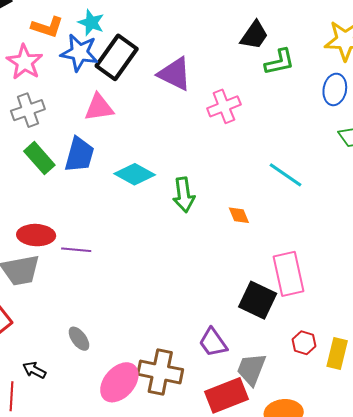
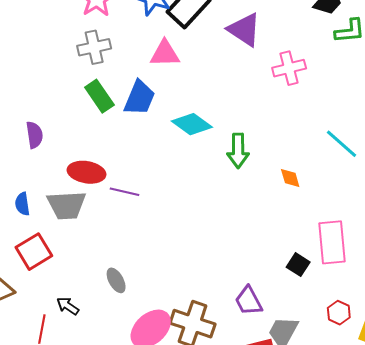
black square: (258, 300) -> (298, 265), size x0.6

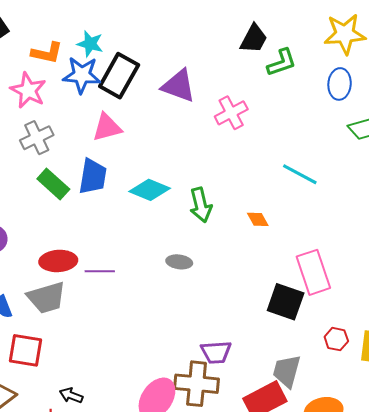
red square: (34, 252) -> (25, 350), turned -36
black square: (298, 265) -> (286, 302), size x1.6
gray ellipse: (116, 280) -> (179, 262), moved, turned -40
purple trapezoid: (249, 301) -> (216, 352), moved, turned -52

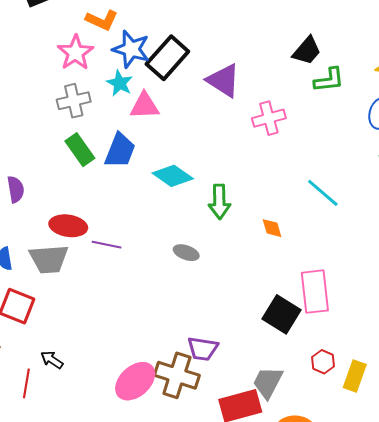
cyan star: (90, 44) -> (120, 83), moved

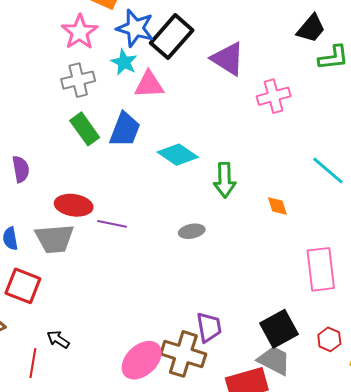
gray ellipse: (186, 253) -> (192, 231), turned -30
black square: (281, 314) -> (279, 329), moved, turned 30
purple trapezoid: (203, 349) -> (209, 327), turned -108
gray trapezoid: (268, 382) -> (274, 360), turned 90

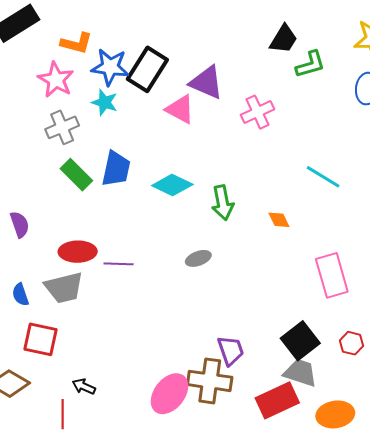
pink triangle: (149, 85) -> (180, 109), moved, turned 40

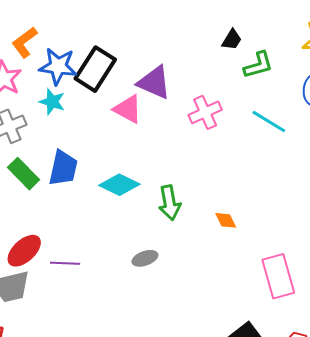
black trapezoid: (284, 39) -> (232, 40), size x0.7
orange L-shape: (76, 43) -> (24, 42), turned 128
cyan line: (323, 177) -> (269, 122), moved
red ellipse: (78, 252) -> (24, 251), turned -42

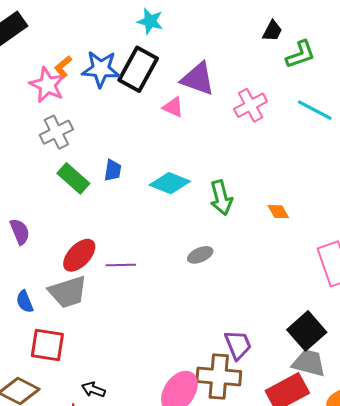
orange L-shape: (24, 42) -> (63, 67), moved, size x0.7
cyan star: (52, 102) -> (150, 21), moved
pink triangle: (128, 109) -> (173, 107), size x0.7
blue trapezoid: (63, 168) -> (113, 170), size x0.6

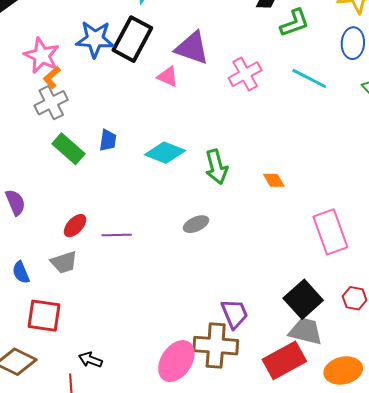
orange L-shape: (63, 67) -> (52, 77), moved
red ellipse: (79, 255) -> (75, 226), size x0.7
gray trapezoid: (68, 292) -> (64, 262), size x0.7

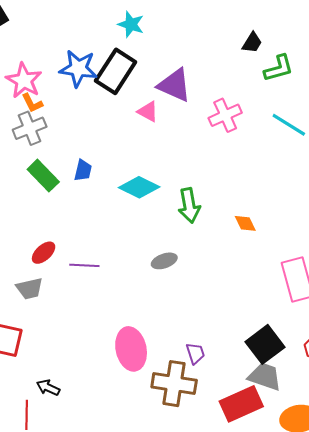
orange L-shape: (52, 77) -> (32, 103), turned -80
purple trapezoid: (235, 314) -> (195, 353), size x0.7
pink ellipse: (176, 361) -> (131, 349), moved, turned -51

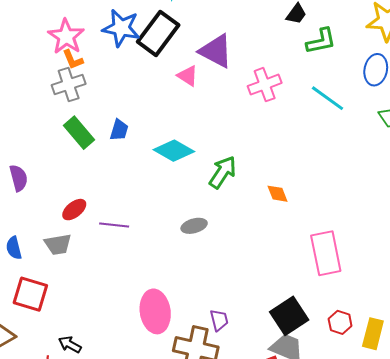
green arrow: (189, 205) -> (223, 172), turned -140

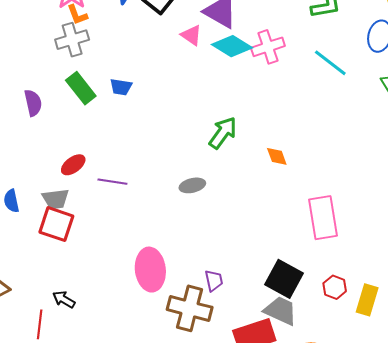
blue trapezoid: (119, 130) -> (121, 87), turned 80
cyan diamond: (174, 151) -> (232, 46), moved
purple semicircle: (19, 178) -> (33, 103), moved
red square: (30, 294) -> (56, 224), moved
black square: (289, 316) -> (284, 279), turned -30

